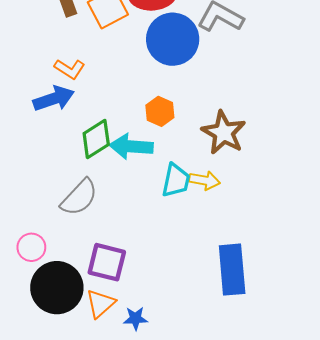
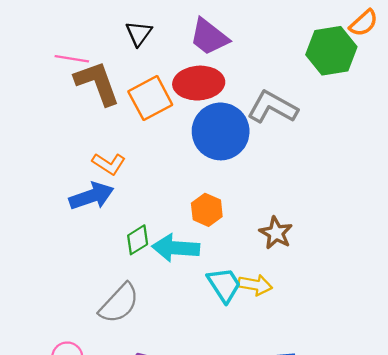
brown star: (224, 133) -> (276, 233), size x0.7
green diamond: (96, 139) -> (138, 240), size x0.7
cyan trapezoid: (176, 180) -> (224, 285), turned -45

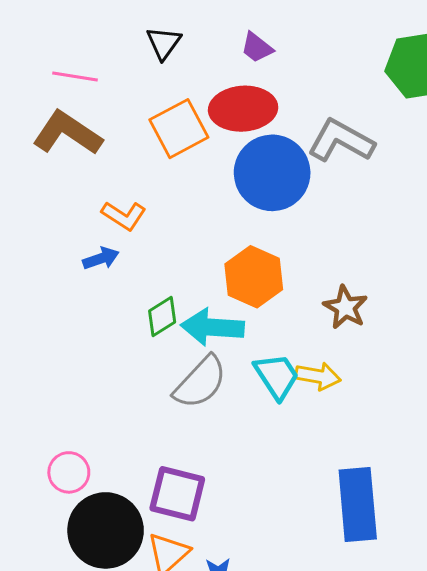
purple trapezoid: (209, 37) -> (257, 48), size x0.6
brown L-shape: (97, 83) -> (67, 133), moved, turned -36
blue arrow: (91, 196) -> (101, 258), size x0.6
orange hexagon: (207, 210) -> (254, 277), size x1.4
gray semicircle: (119, 303) -> (200, 382), moved

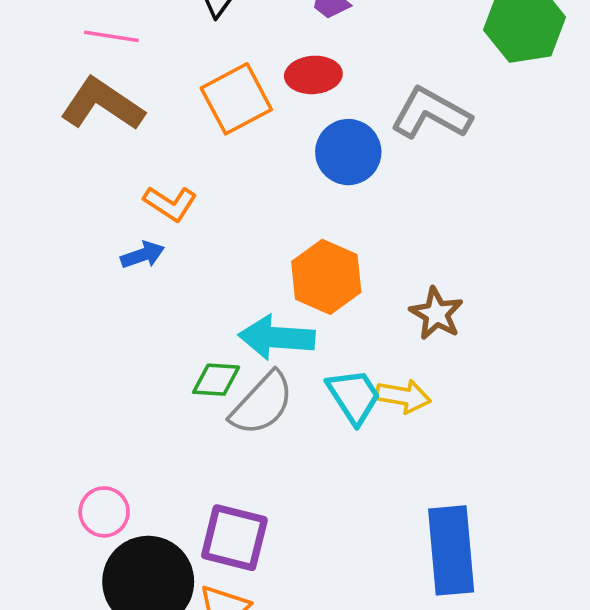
red ellipse: (243, 109) -> (313, 75), size x0.7
blue circle: (272, 173) -> (348, 152), size x0.7
green diamond: (162, 317) -> (216, 380), moved, turned 36

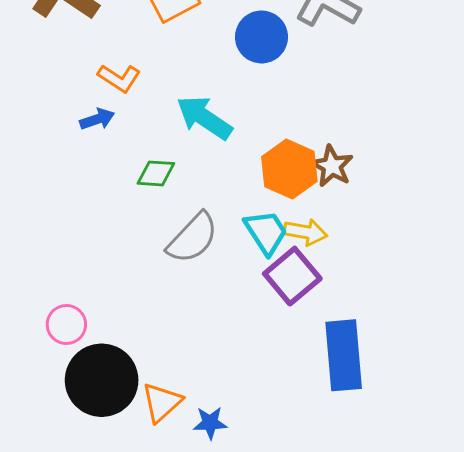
orange hexagon: (326, 277) -> (289, 169), moved
cyan arrow: (277, 337) -> (204, 118), moved, turned 30
green diamond: (216, 380) -> (156, 173), moved
purple square: (234, 538) -> (292, 276), moved, turned 36

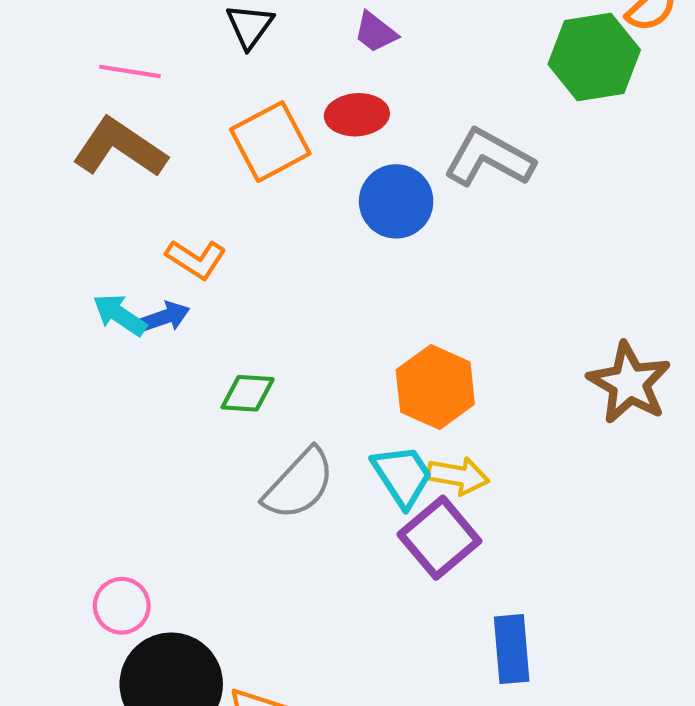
cyan arrow: (204, 118) -> (120, 315), moved, size x0.7
brown star: (332, 166) -> (629, 383), moved, size x1.4
blue rectangle: (344, 355) -> (512, 649), size x0.7

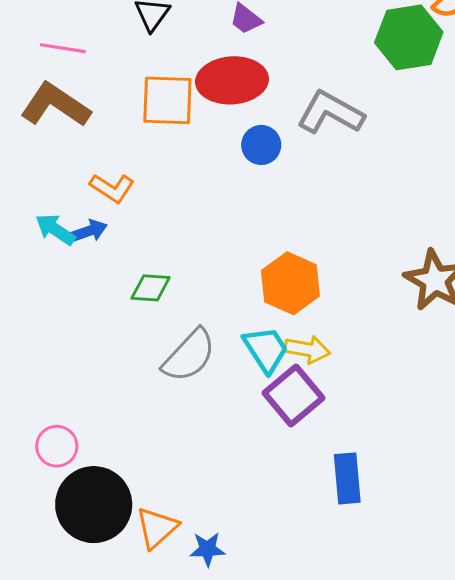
red ellipse: (357, 115) -> (232, 80), size x1.5
orange square: (270, 142) -> (167, 100), turned 30
blue circle: (396, 201) -> (261, 145), size x0.7

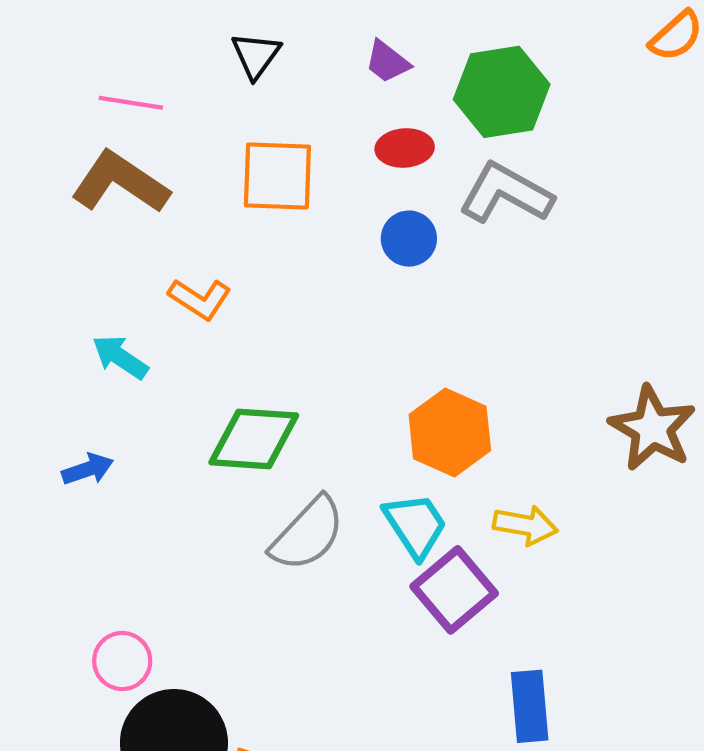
green hexagon: (409, 37) -> (502, 92), moved
red ellipse: (232, 80) -> (405, 148), moved, size x0.6
blue arrow: (89, 231) -> (88, 469), moved
green diamond: (151, 288) -> (254, 439), size x1.6
yellow arrow: (307, 349) -> (525, 525), moved

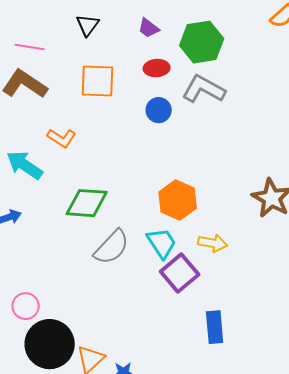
cyan arrow: (120, 357) -> (25, 165), size x1.4

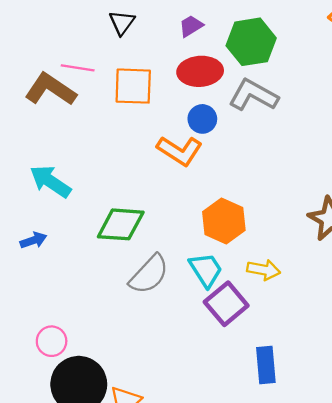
purple trapezoid: (149, 28) -> (191, 26), turned 110
pink line: (30, 47) -> (78, 68), moved
red ellipse: (157, 68) -> (200, 71), size x1.5
orange L-shape: (62, 138) -> (180, 151), moved, size x1.4

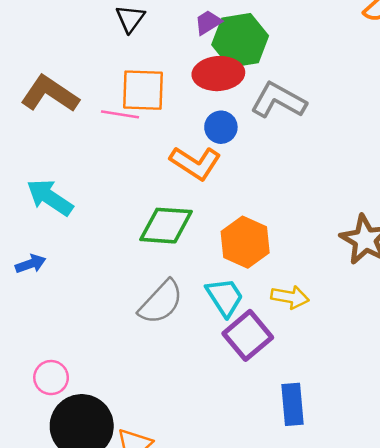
green hexagon: (251, 42) -> (240, 40), moved
pink line: (78, 68) -> (120, 114), moved
green diamond: (121, 224) -> (166, 226), moved

